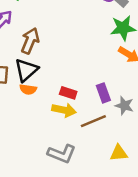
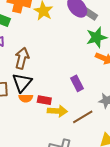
red rectangle: (68, 93) -> (44, 100), moved
purple rectangle: (103, 93) -> (77, 83), moved

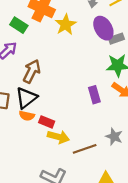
gray rectangle: (91, 14) -> (116, 39), turned -64
purple rectangle: (77, 83) -> (94, 95), moved

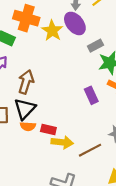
purple ellipse: (103, 28) -> (75, 23), moved
gray rectangle: (116, 39) -> (95, 46), moved

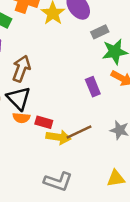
black triangle: (25, 109) -> (19, 98), turned -30
brown line: (90, 150) -> (79, 132), moved

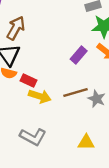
purple rectangle: (93, 87) -> (79, 55), turned 54
brown line: (79, 132) -> (75, 92), moved

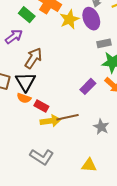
brown line: (75, 92) -> (68, 117), moved
yellow arrow: (40, 96) -> (50, 121), turned -30

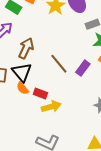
orange semicircle: (24, 98) -> (23, 88), turned 40
brown line: (68, 117) -> (59, 64), moved, turned 70

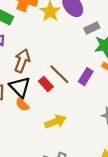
red rectangle: (40, 93) -> (46, 84), moved, turned 32

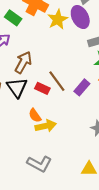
red rectangle: (46, 84) -> (42, 88), turned -32
orange semicircle: (22, 104) -> (35, 115), moved

